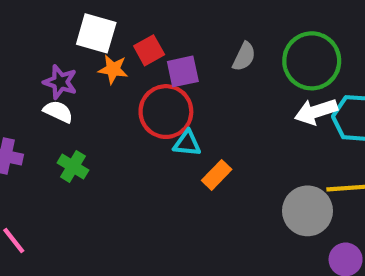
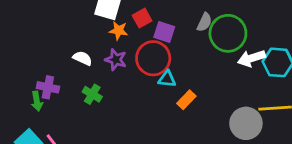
green circle: (312, 61) -> (228, 33), moved
purple square: (183, 71) -> (164, 32), turned 30
purple star: (60, 82) -> (116, 60), moved

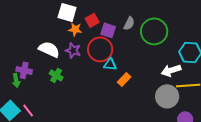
gray semicircle: (204, 22) -> (129, 23), moved
white semicircle: (83, 58) -> (49, 49), size x1.5
white arrow: (251, 58) -> (171, 70), moved

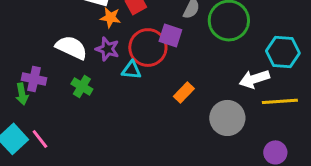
purple square: (108, 30) -> (170, 36), moved
cyan triangle: (110, 64) -> (131, 70), moved
gray circle: (167, 96) -> (227, 118), moved

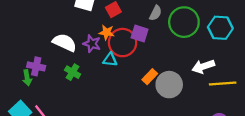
orange star: (110, 18) -> (107, 32), moved
cyan hexagon: (283, 52) -> (220, 28), moved
gray circle: (227, 118) -> (169, 85), moved

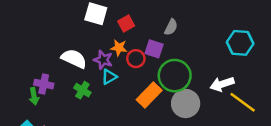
green circle: (184, 22) -> (175, 76), moved
red circle: (123, 43) -> (136, 59), size x0.6
cyan triangle: (110, 60) -> (109, 77), moved, turned -35
orange rectangle: (150, 77) -> (149, 95), moved, size x1.5
yellow line: (223, 83) -> (243, 102), turned 40

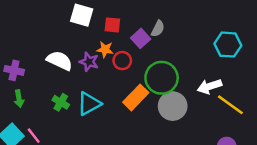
red square: (126, 23) -> (112, 25), turned 35
purple square: (154, 49) -> (141, 38), moved, turned 30
cyan triangle: (109, 77) -> (89, 104), moved, size x1.5
purple cross: (44, 84) -> (14, 70), moved
green cross: (82, 90) -> (61, 102), moved

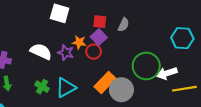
red square: (112, 25) -> (100, 22), moved
purple square: (141, 38) -> (99, 37), moved
green circle: (162, 78) -> (146, 66), moved
yellow line: (230, 105) -> (184, 89), turned -45
gray circle: (173, 106) -> (121, 90), moved

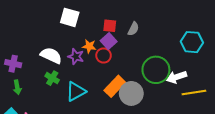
green cross: (42, 87) -> (52, 78), moved

